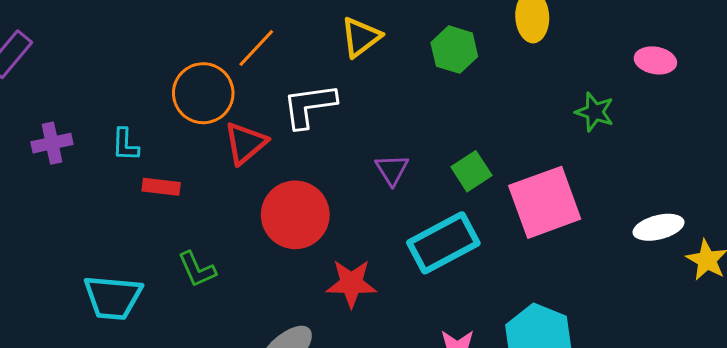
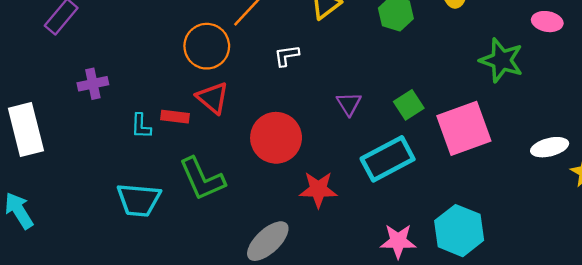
white L-shape: (309, 106) -> (287, 56), size x0.6
green star: (595, 112) -> (501, 60), size x1.5
red triangle: (245, 143) -> (213, 98), moved, turned -40
cyan L-shape: (125, 145) -> (141, 126), moved
green L-shape: (197, 269) -> (202, 179), size x1.6

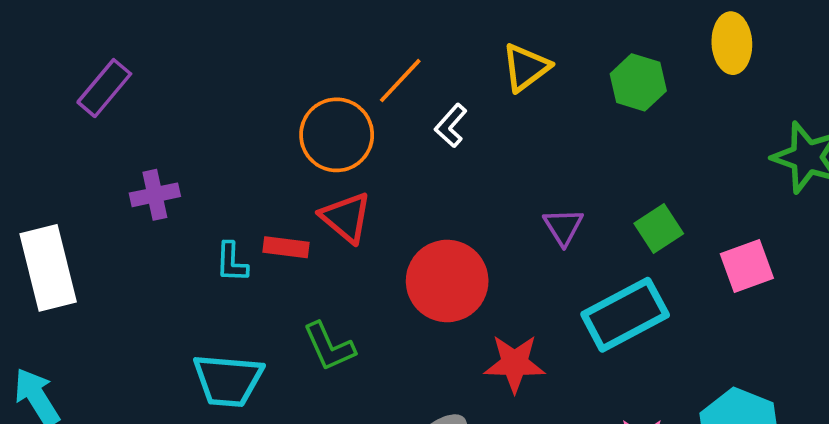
white L-shape: (287, 56) -> (451, 126), moved, turned -40
pink square: (464, 128) -> (747, 266), size x0.6
green L-shape: (202, 179) -> (329, 347), size x0.7

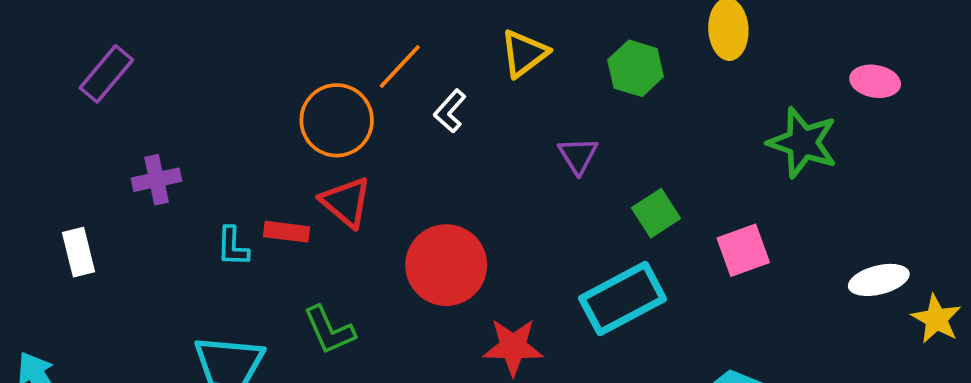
purple triangle: (563, 227) -> (578, 156), moved
white rectangle: (48, 268) -> (79, 252), moved, size x0.6

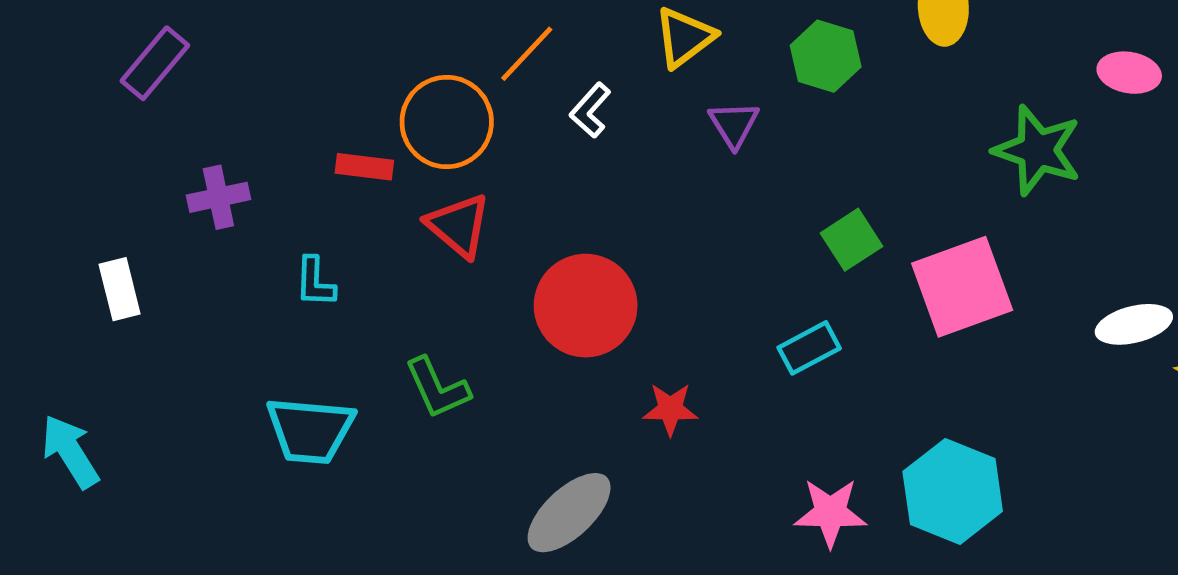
purple triangle: (578, 156) -> (734, 124), moved
red rectangle: (287, 232) -> (364, 167), moved
pink square: (743, 250) -> (962, 287), size x1.5
cyan rectangle: (623, 299) -> (809, 348), size x0.6
red star: (513, 347) -> (670, 409), size x0.7

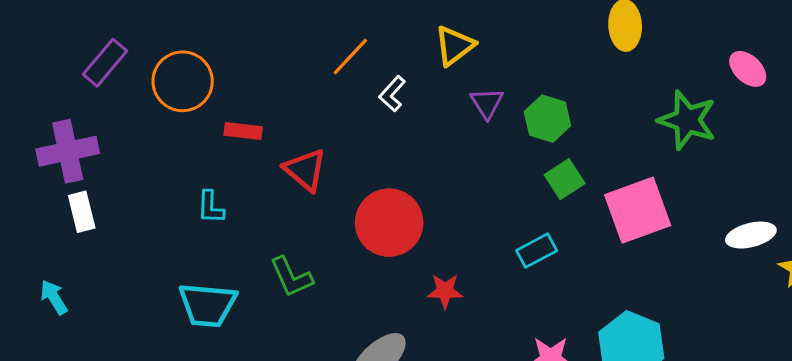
green hexagon: (826, 56) -> (547, 119), moved
pink ellipse: (1129, 73) -> (748, 69), turned 33
orange circle: (447, 122) -> (183, 81), moved
purple cross: (218, 197) -> (68, 151), moved, size x1.5
cyan arrow: (70, 451) -> (54, 297), moved, size x0.7

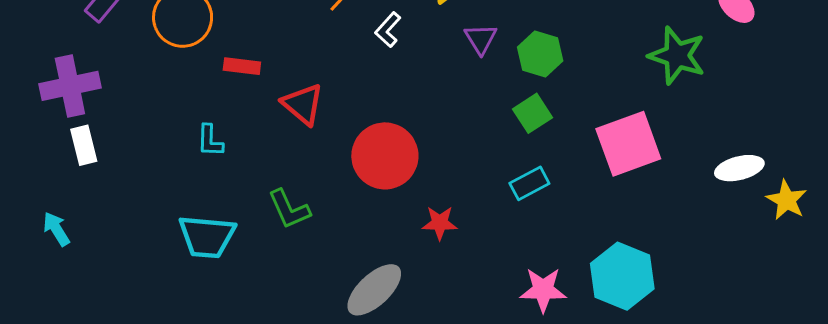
green square: (565, 179) -> (532, 113), moved

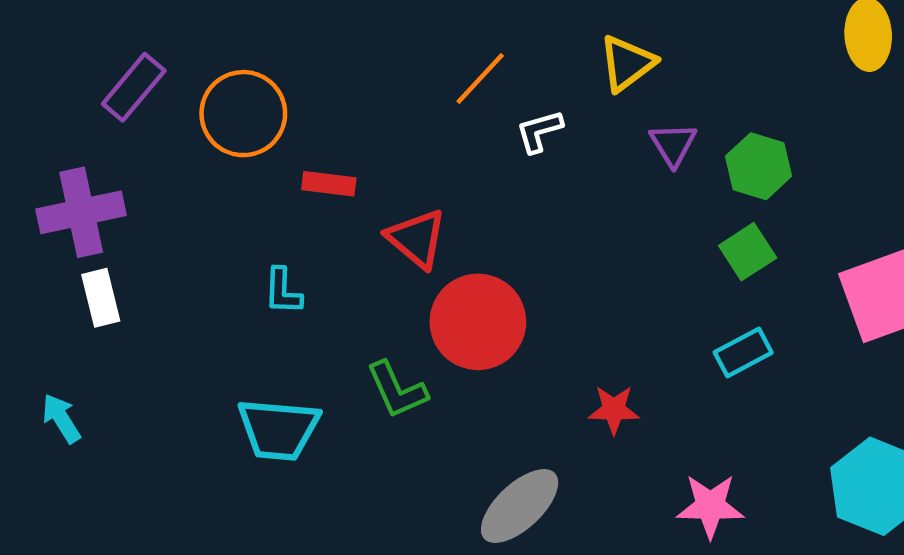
white L-shape: (388, 30) -> (539, 131), turned 32
red circle: (385, 156) -> (478, 322), moved
pink star: (543, 290) -> (710, 506), moved

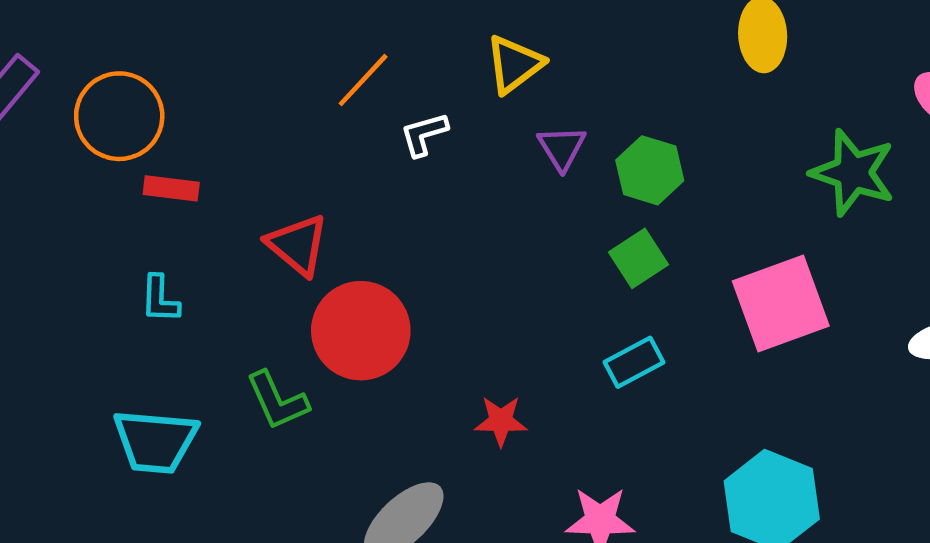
red rectangle: (329, 184) -> (171, 188), moved

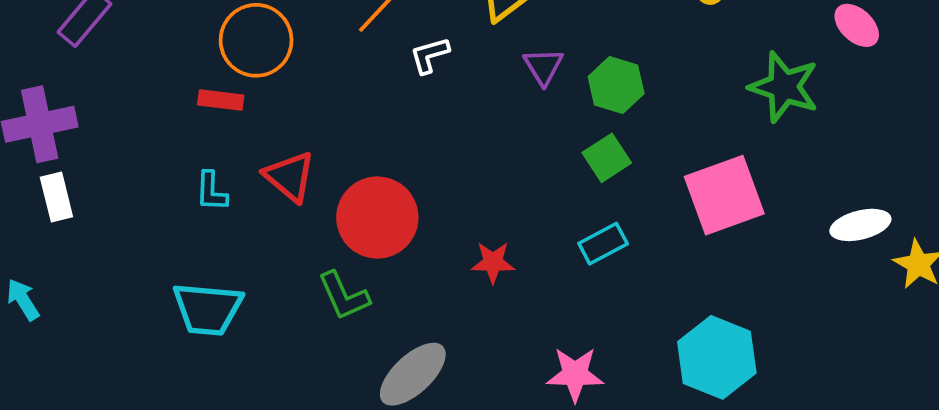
orange circle: (119, 116) -> (256, 40), moved
red triangle: (298, 245) -> (290, 176), moved
green L-shape: (277, 401) -> (344, 296), moved
red star: (501, 421) -> (493, 262), moved

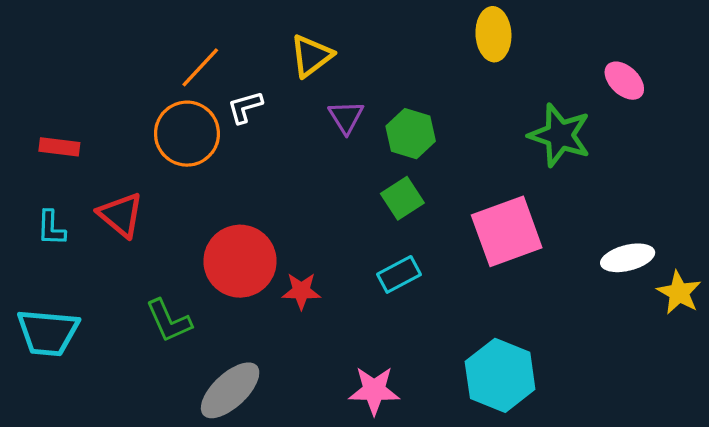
orange circle: (256, 40) -> (187, 134), moved
red circle: (377, 217) -> (240, 261), moved

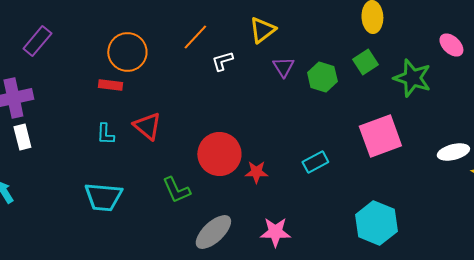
orange circle: (187, 134) -> (127, 52), moved
green square: (402, 198) -> (365, 62), moved
pink star: (374, 390) -> (275, 232), moved

